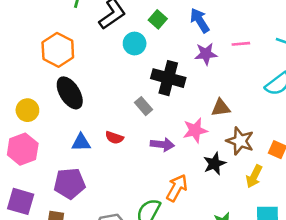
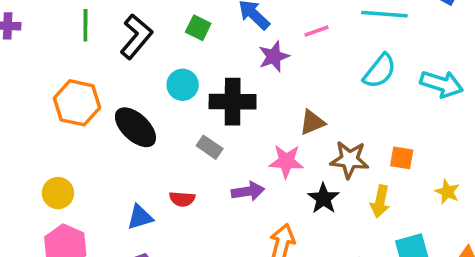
cyan circle: (135, 44) -> (183, 85), moved
black ellipse: (70, 93) -> (135, 127), moved
pink star: (195, 130) -> (286, 161), turned 30

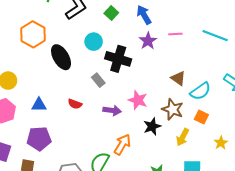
purple star: (274, 56) -> (148, 41), turned -30
cyan semicircle: (380, 71) -> (200, 91), moved
brown triangle: (312, 122) -> (178, 78), moved, turned 42
blue triangle: (140, 217) -> (39, 105), moved

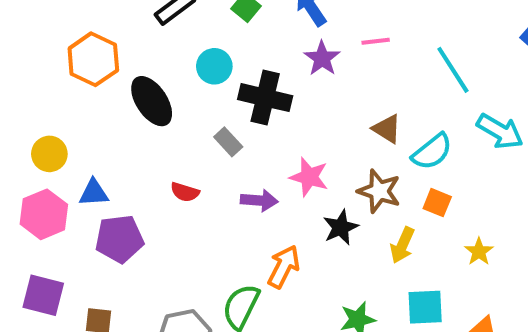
cyan line: (215, 36) -> (453, 70), moved, turned 40
blue triangle: (39, 105) -> (94, 193), moved
purple pentagon: (39, 139) -> (119, 239), moved

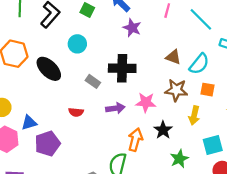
pink line: (376, 41) -> (167, 11), moved, turned -56
black cross: (265, 98) -> (122, 68), moved
pink star: (309, 177) -> (146, 102), moved
black star: (341, 227) -> (163, 130), moved

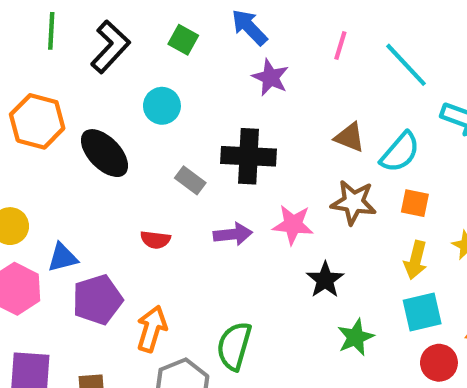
yellow arrow: (194, 115) -> (416, 260), moved
orange arrow: (135, 140) -> (152, 329), moved

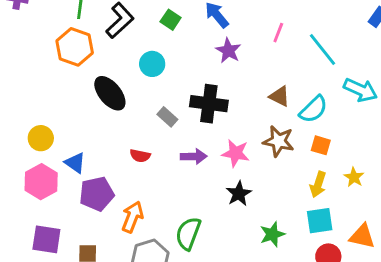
orange hexagon: (37, 121) -> (75, 47), moved
blue triangle: (63, 258) -> (75, 163), turned 45
black star: (325, 280) -> (239, 194), moved

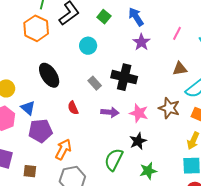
black ellipse: (110, 93) -> (49, 75), moved
brown triangle: (280, 96) -> (180, 69), moved, turned -42
red semicircle: (140, 156) -> (73, 108), turned 48
green semicircle: (188, 233) -> (114, 160), moved
green star: (272, 234) -> (148, 171), moved

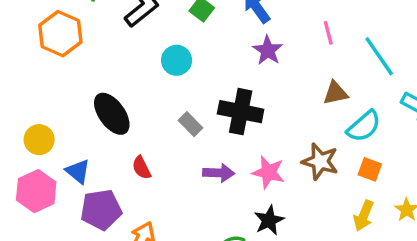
orange hexagon: (36, 28) -> (60, 34), moved
pink line: (177, 33) -> (328, 33), turned -40
red semicircle: (73, 108) -> (141, 168), moved

